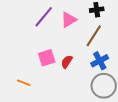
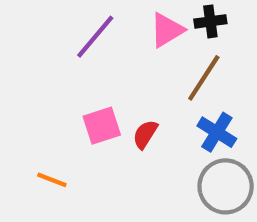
pink triangle: (69, 20) -> (167, 30), moved
blue cross: (100, 61) -> (217, 132), turned -30

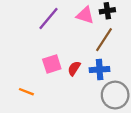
pink triangle: (167, 30) -> (85, 15), turned 48
blue cross: (217, 132) -> (100, 70), moved, turned -36

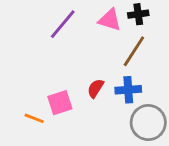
pink square: (52, 64) -> (60, 103), moved

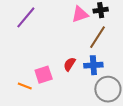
pink triangle: (110, 20) -> (80, 14), turned -36
purple line: (63, 24) -> (26, 17), moved

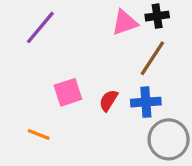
pink square: (44, 75) -> (68, 92), moved

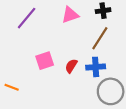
pink triangle: (125, 23) -> (70, 15), moved
orange line: (39, 135) -> (12, 87), moved

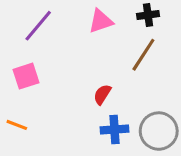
pink square: (45, 61) -> (26, 76), moved
blue cross: (96, 67) -> (114, 129), moved

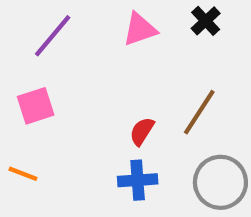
black cross: (148, 15) -> (206, 21), turned -35
brown line: (143, 55) -> (199, 112), moved
blue cross: (114, 129) -> (138, 180), moved

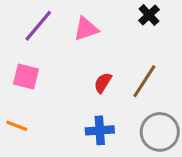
pink triangle: (140, 29) -> (86, 29), moved
pink square: (36, 106) -> (26, 77), turned 32
red semicircle: (142, 131) -> (103, 83), moved

